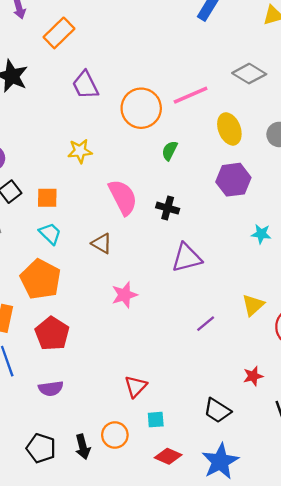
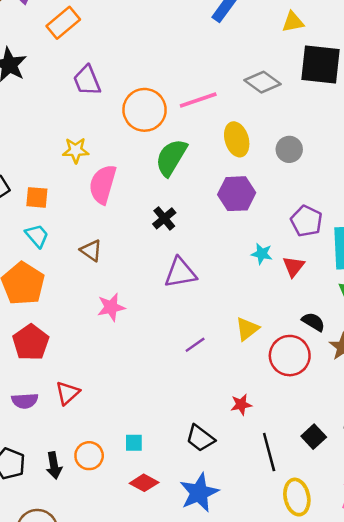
green semicircle: (170, 151) -> (171, 157), size x1.8
pink semicircle: (123, 197) -> (103, 184), moved, turned -141
black cross: (168, 208) -> (164, 218), turned 30
red triangle: (136, 386) -> (67, 393), moved

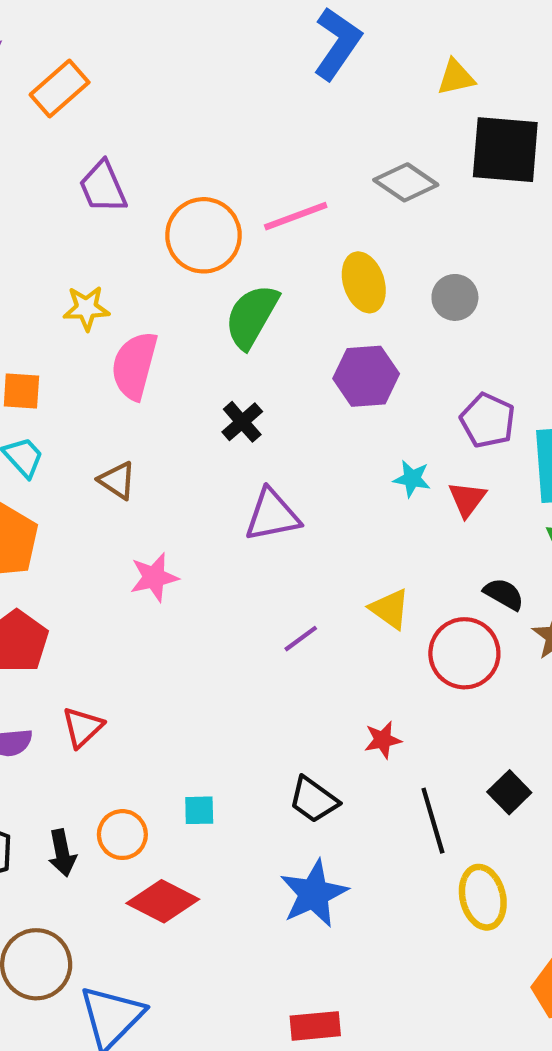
yellow triangle: (247, 329) -> (390, 609), turned -45
red diamond: (144, 483) -> (163, 901), moved, size x1.4

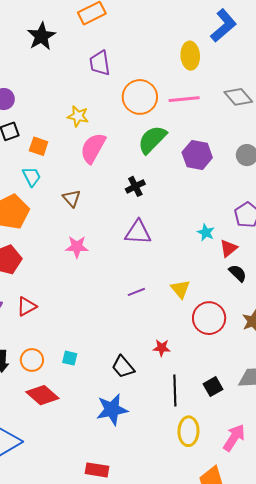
yellow ellipse: (364, 282) -> (190, 56), moved
purple hexagon: (366, 376) -> (197, 155), moved
black semicircle: (504, 594) -> (238, 273), moved

